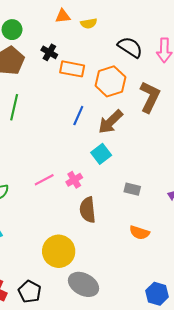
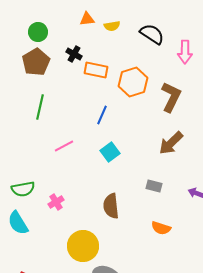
black semicircle: (130, 47) -> (152, 34), moved
brown arrow: (110, 122) -> (171, 143), moved
cyan square: (101, 154) -> (110, 152), moved
pink line: (44, 180) -> (64, 146), moved
pink cross: (74, 180) -> (56, 202), moved

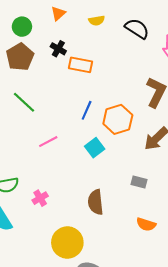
orange triangle: (87, 19) -> (58, 13), moved, turned -35
orange hexagon: (133, 82) -> (118, 119), moved
green line: (40, 107) -> (24, 102), turned -60

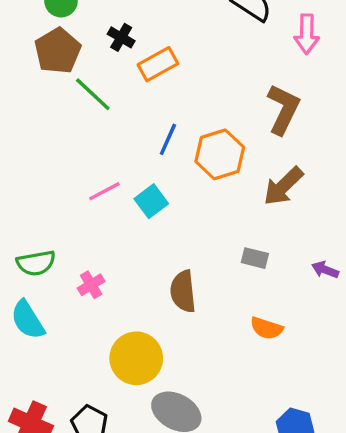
orange rectangle: (80, 65) -> (158, 64), turned -40
green line: (24, 102) -> (93, 94), moved
cyan square: (95, 148) -> (151, 201), moved

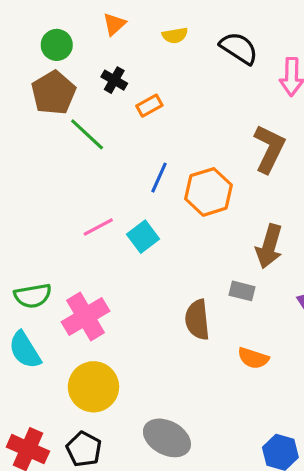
orange rectangle: (158, 64) -> (149, 106), size x0.7
brown arrow: (283, 186) -> (269, 246), moved, turned -30
pink cross: (91, 285) -> (85, 317), size x1.8
brown semicircle: (183, 291) -> (197, 320), moved
yellow circle: (136, 358) -> (93, 387), moved

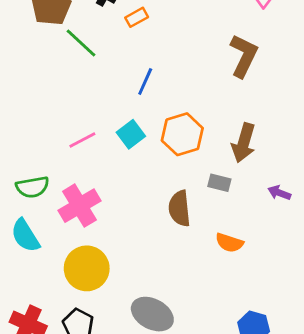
orange hexagon: (209, 192) -> (182, 134), moved
pink line: (98, 227) -> (82, 140), moved

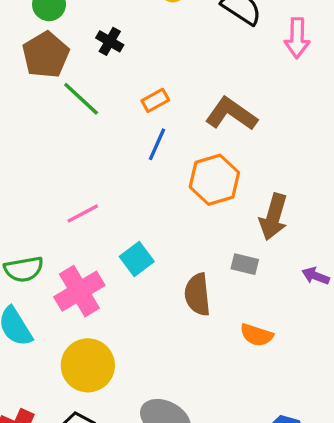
orange rectangle: (137, 17) -> (155, 100), moved
brown L-shape: (244, 56) -> (231, 114), moved, turned -81
cyan square: (131, 134) -> (137, 259), moved
orange hexagon: (182, 134) -> (214, 180), moved

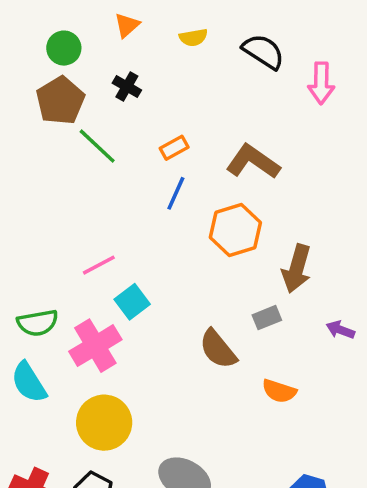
cyan square: (137, 259) -> (132, 302), moved
gray rectangle: (245, 264) -> (267, 318), turned -36
brown semicircle: (198, 294) -> (218, 349), turned -33

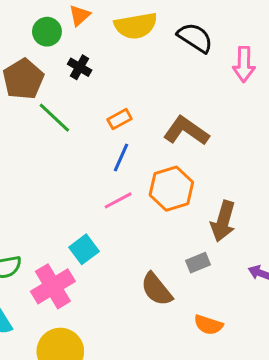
yellow semicircle: (193, 38) -> (136, 26), size x1.8
green circle: (64, 48) -> (47, 32), moved
pink line: (99, 265) -> (118, 200), moved

